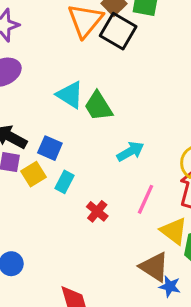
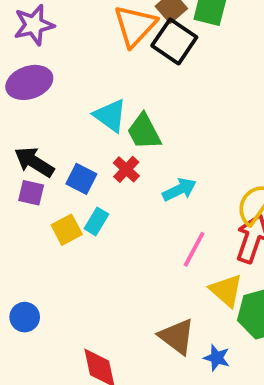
yellow square: (34, 174) -> (67, 230), moved
red cross: (97, 211) -> (126, 169), moved
brown triangle: (154, 267) -> (177, 336), moved

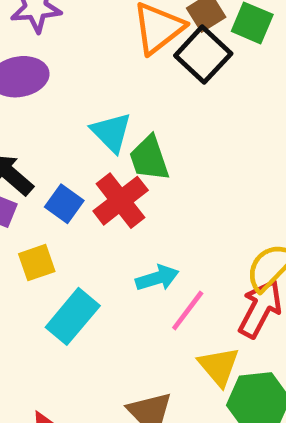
red cross: (126, 169) -> (121, 201), size x1.6
cyan arrow: (179, 190) -> (157, 278), moved
cyan rectangle: (96, 221) -> (73, 316), moved, size x1.6

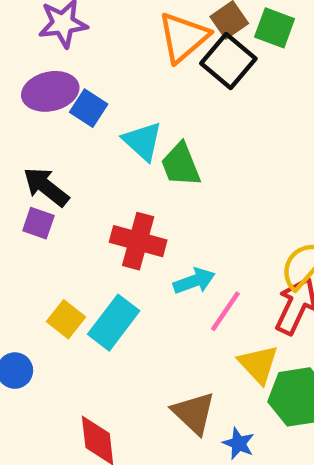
red cross: (121, 201) -> (138, 241), moved, turned -34
blue square: (64, 204) -> (89, 108), moved
yellow square: (37, 263) -> (66, 319), moved, turned -30

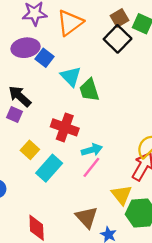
orange triangle: (183, 37) -> (70, 23), moved
pink line: (225, 311) -> (91, 167), moved
yellow square: (66, 319) -> (30, 150), moved

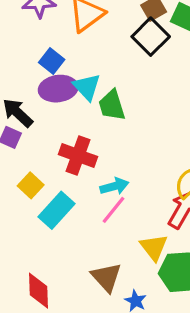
purple ellipse: (26, 48) -> (58, 89), moved

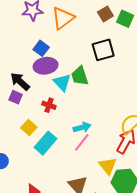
black square: (151, 37) -> (103, 50), moved, turned 30
cyan triangle: (87, 87) -> (62, 82), moved
red cross: (78, 156) -> (49, 105), moved, size x0.6

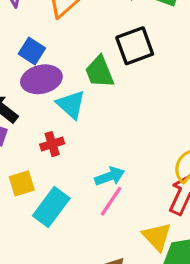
green trapezoid: (80, 76) -> (100, 72), moved
red cross: (49, 105) -> (52, 144), turned -32
yellow square: (29, 128) -> (22, 183), turned 35

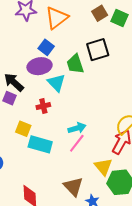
blue square: (32, 51) -> (46, 47), moved
yellow square: (22, 183) -> (23, 129), turned 35
cyan rectangle: (51, 207) -> (40, 144), turned 65

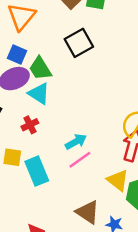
green trapezoid: (75, 64) -> (40, 69), moved
pink line: (77, 143) -> (80, 160), turned 30
cyan rectangle: (40, 144) -> (37, 171), turned 65

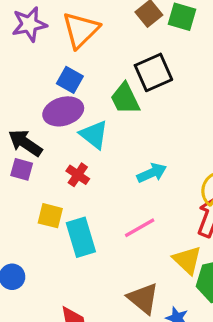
green trapezoid: (40, 69) -> (125, 99), moved
red cross: (30, 125) -> (78, 175), turned -35
cyan arrow: (76, 142) -> (152, 173), moved

